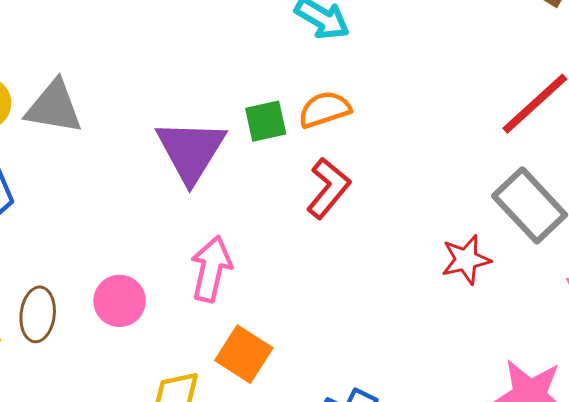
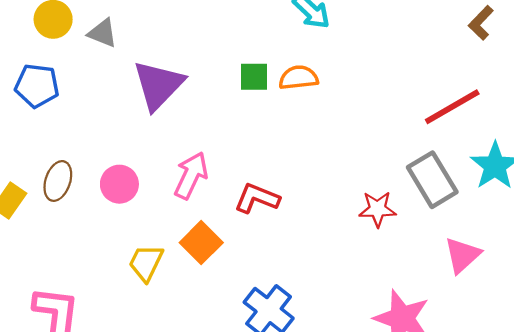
gray triangle: (54, 107) -> (103, 33), size x0.7
purple triangle: (191, 151) -> (158, 85), moved
red L-shape: (328, 188) -> (257, 198), moved, turned -120

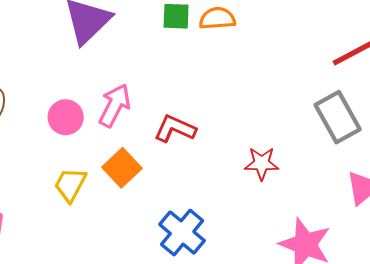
pink circle: (119, 184) -> (66, 117), moved
red star: (377, 209) -> (262, 163), moved

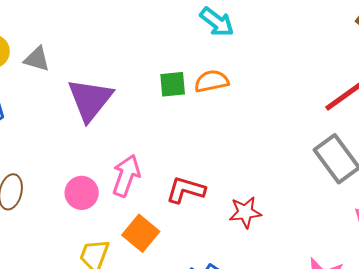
red star: (262, 163) -> (245, 212), moved

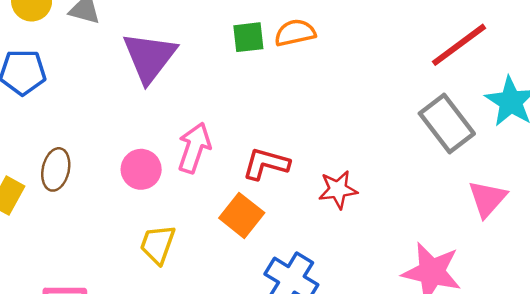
orange square: (141, 233) -> (242, 215), moved

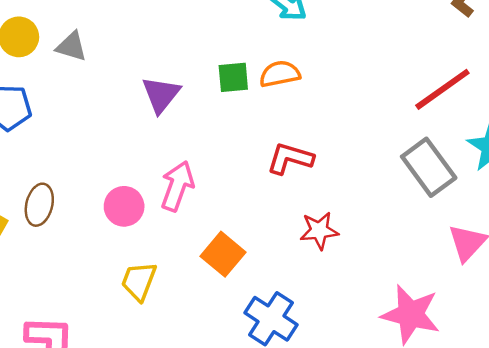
purple triangle: (149, 57) -> (161, 95), moved, size x0.7
red L-shape: (266, 164) -> (290, 158), moved

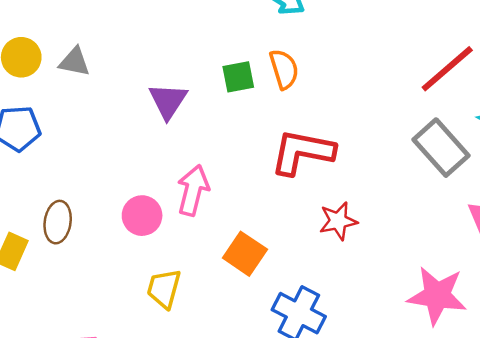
orange semicircle: (280, 74) -> (284, 69), turned 90
red L-shape: (290, 158) -> (302, 152), size x1.4

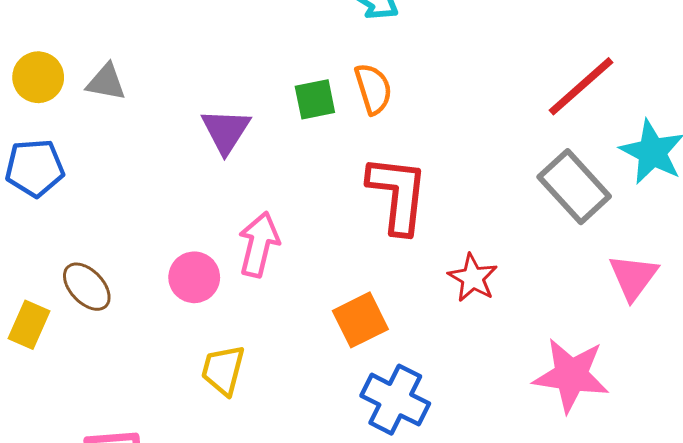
red L-shape: (302, 152) -> (398, 194), turned 86
red star: (338, 221) -> (473, 278), moved, turned -30
brown ellipse: (58, 222) -> (87, 287), turned -51
orange square: (245, 254) -> (360, 320), moved, turned 30

